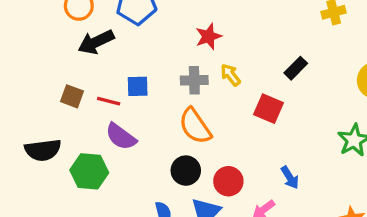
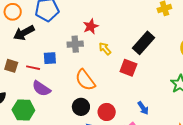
black rectangle: (296, 68) -> (144, 43), size x1.6
gray cross: (194, 80) -> (75, 44), moved

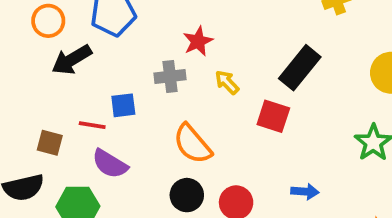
brown square: (11, 66) -> (50, 143), moved
blue arrow: (143, 108) -> (305, 192), turned -48

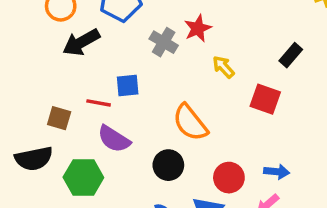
black rectangle: (300, 68) -> (291, 55), size x0.6
gray cross: (170, 76) -> (164, 42), moved, turned 36
blue arrow: (305, 192) -> (277, 172), moved
black circle: (187, 195) -> (168, 165), moved

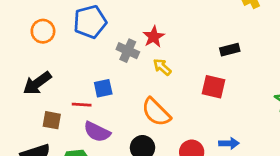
black arrow: (81, 42) -> (37, 83), moved
black rectangle: (291, 55) -> (230, 50), turned 42
yellow arrow: (223, 67) -> (162, 67), moved

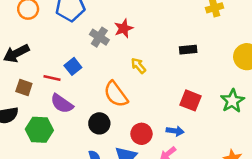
yellow arrow: (162, 67) -> (138, 66), moved
red square: (213, 87) -> (190, 100), moved
blue square: (103, 88) -> (73, 66), turned -35

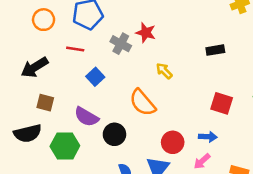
red star: (124, 28) -> (146, 33), turned -30
red line: (52, 78) -> (75, 49), moved
black circle: (99, 123) -> (114, 134), moved

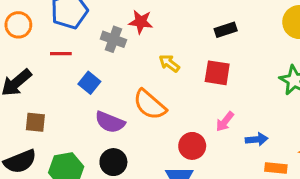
red square: (222, 103) -> (217, 73), moved
purple semicircle: (86, 117) -> (110, 122), moved
black circle: (114, 134) -> (113, 162), moved
blue arrow: (208, 137) -> (257, 139), moved
pink arrow: (202, 161) -> (225, 122), moved

